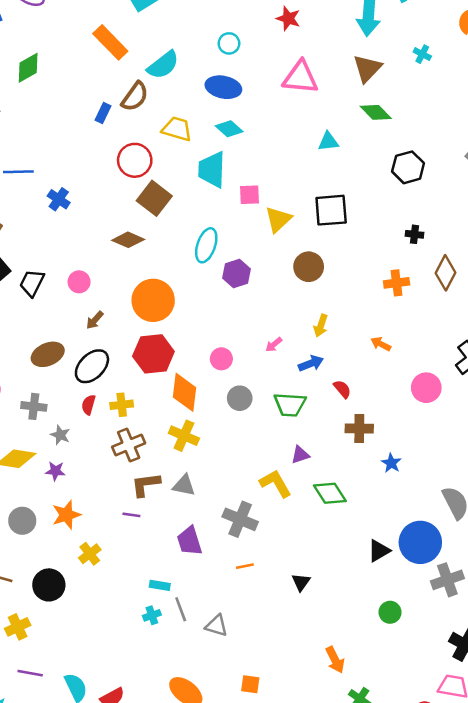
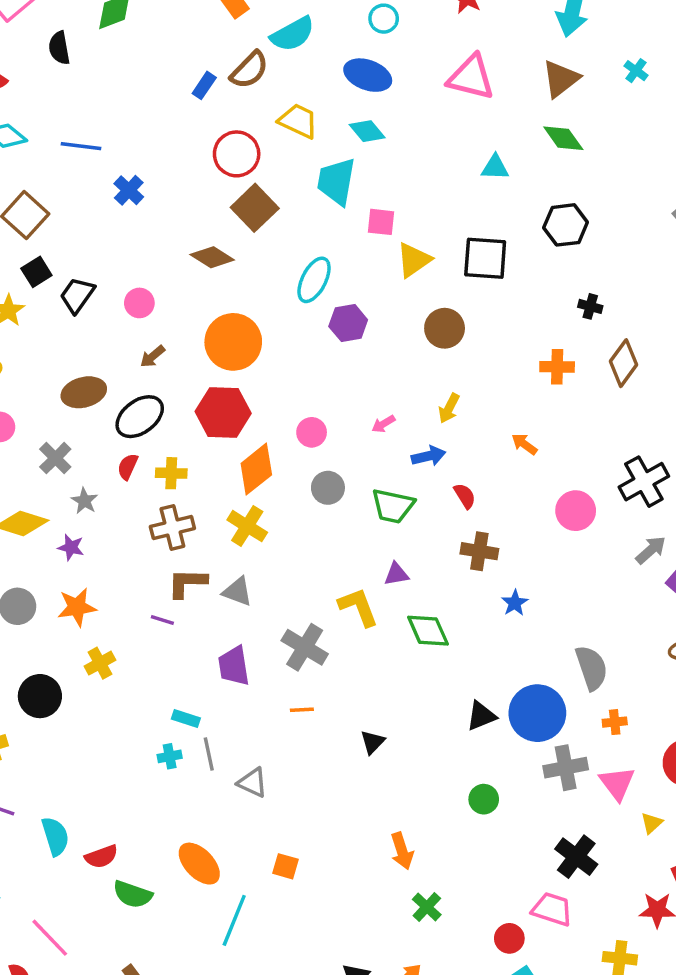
black hexagon: (408, 167) -> (566, 225), moved
orange diamond: (184, 392) -> (256, 469), turned 36
gray cross: (34, 406) -> (55, 458), turned 30

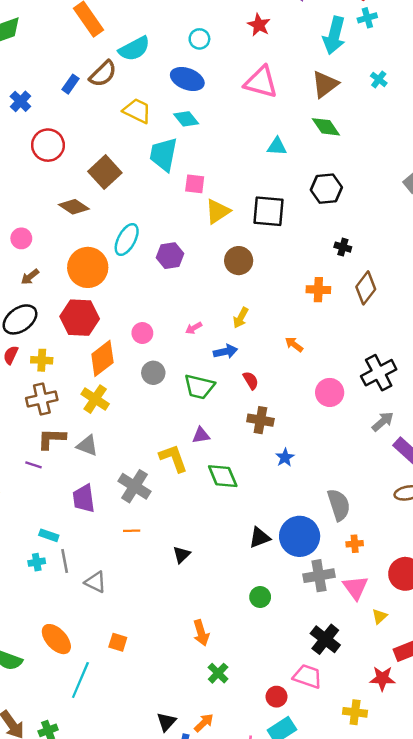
red circle: (237, 154) -> (48, 145), moved
blue cross: (129, 190) -> (20, 101), moved
cyan ellipse: (314, 280) -> (127, 239), moved

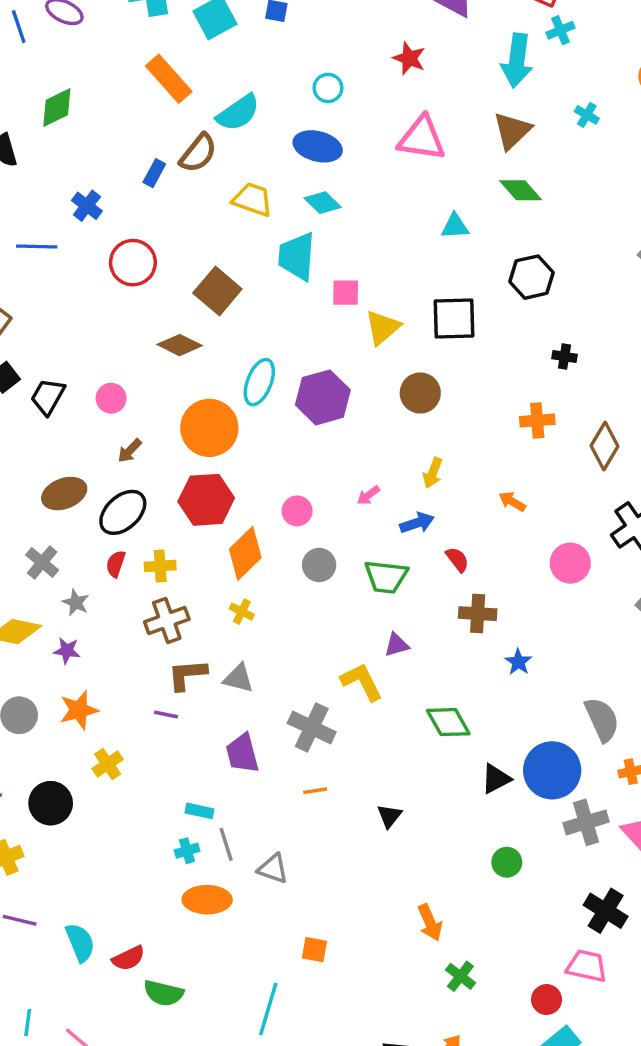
purple hexagon: (170, 256) -> (323, 397), size x1.4
brown diamond: (366, 288) -> (605, 446), moved
yellow cross: (95, 399) -> (242, 612), size x0.6
green diamond: (223, 476) -> (448, 722), moved
orange ellipse: (56, 639) -> (207, 900), moved, turned -40

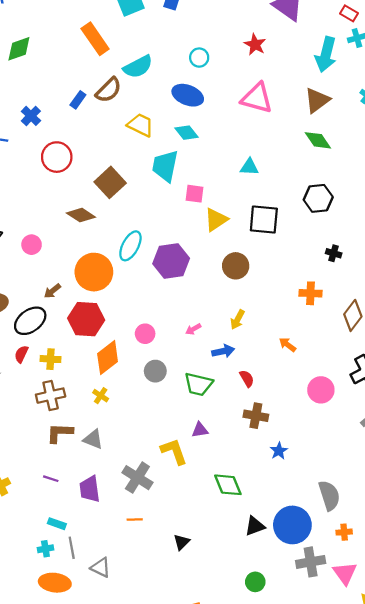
cyan triangle: (455, 226) -> (249, 167), moved
brown arrow: (130, 451) -> (52, 291), moved
purple line: (166, 715) -> (51, 479), moved

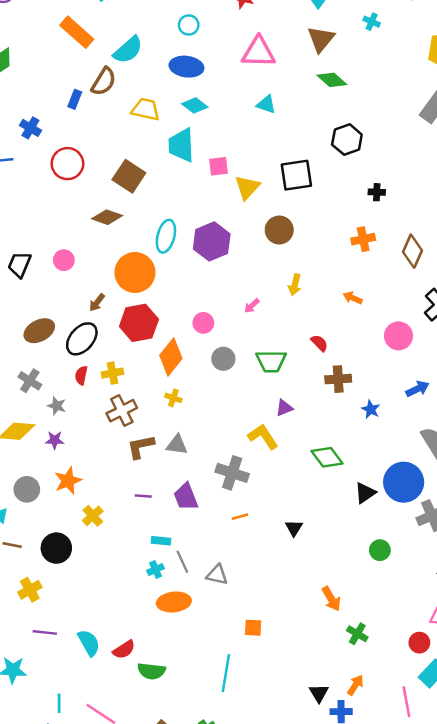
cyan triangle: (249, 167) -> (266, 104), moved, turned 30
blue arrow: (223, 351) -> (417, 389), moved

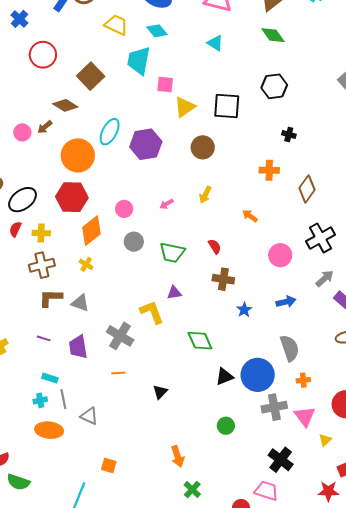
brown arrow: (97, 303) -> (45, 127), moved

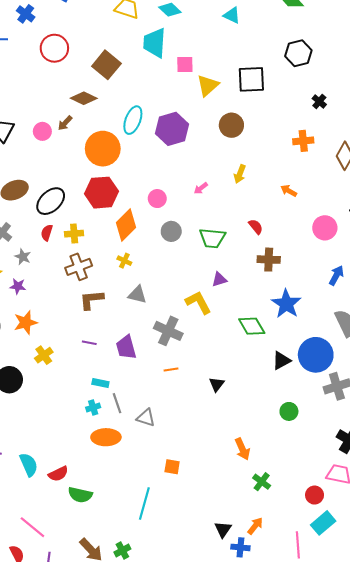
black cross: (289, 134) -> (319, 101), turned 32
blue arrow: (286, 302) -> (336, 275), turned -42
gray triangle: (80, 303) -> (137, 295), moved
blue star: (244, 310) -> (286, 304), moved, size x1.8

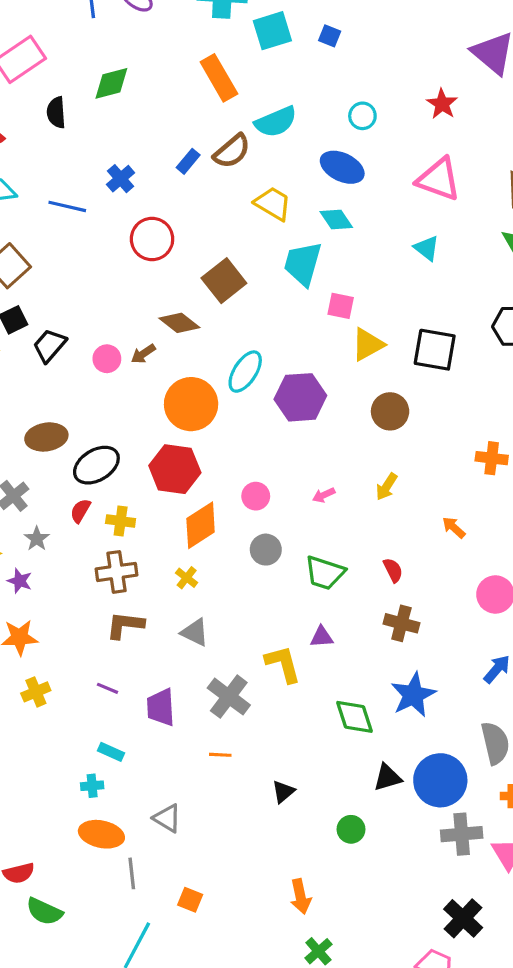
gray line: (117, 403) -> (132, 873), moved
green circle: (289, 411) -> (351, 829), moved

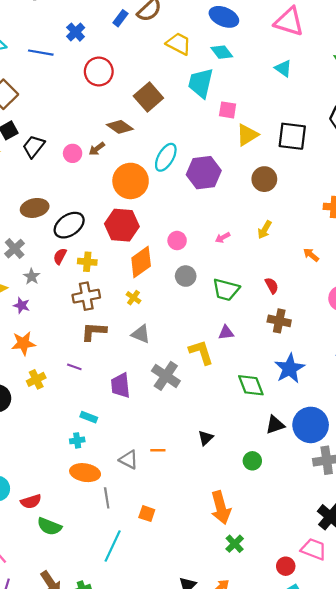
purple line: (108, 688) -> (74, 367), moved
orange line: (220, 755) -> (158, 450), moved
orange arrow: (301, 896) -> (221, 508), size x1.4

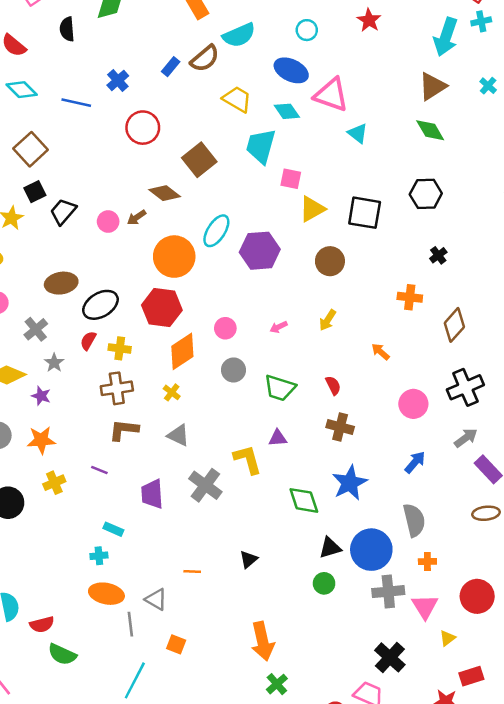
pink triangle: (289, 22) -> (331, 95), moved
gray triangle: (129, 460) -> (156, 599), moved
green circle: (252, 461) -> (324, 583), moved

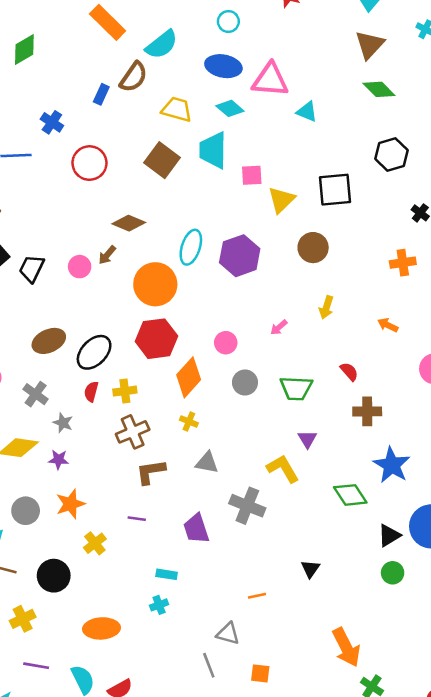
brown square: (199, 160) -> (162, 160), moved
purple triangle: (278, 438) -> (307, 439), turned -42
orange ellipse: (106, 594) -> (101, 628), moved

